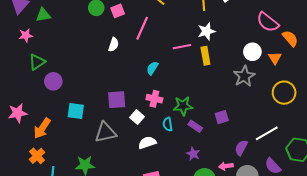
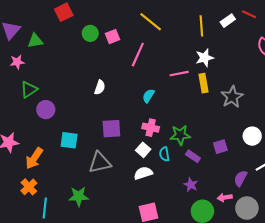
white semicircle: (114, 45) -> (100, 87), moved
white circle: (252, 52) -> (252, 136), moved
gray star: (244, 76) -> (232, 97), moved
white square: (137, 117) -> (143, 150), moved

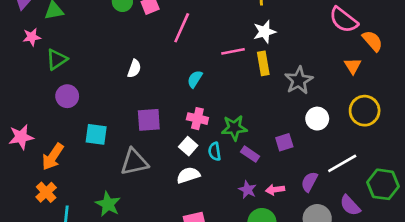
green triangle: (29, 89) -> (57, 59), moved
white circle: (252, 136) -> (317, 119), moved
green star: (79, 196) -> (108, 204), turned 30
pink arrow: (225, 197) -> (275, 190), moved

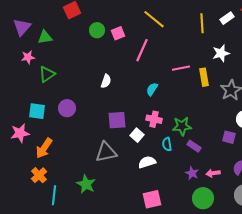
white star: (265, 32) -> (221, 53), moved
purple circle: (67, 96) -> (67, 108), moved
cyan square: (96, 134) -> (37, 111), moved
purple square: (284, 142) -> (229, 137), moved, turned 32
white square: (188, 146) -> (137, 135), moved

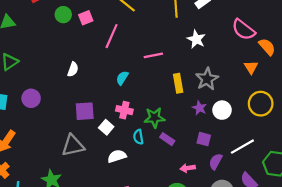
white star: (221, 53) -> (196, 39), turned -30
yellow rectangle: (204, 77) -> (178, 83), moved
purple square: (229, 137) -> (204, 139), moved
purple star: (192, 173) -> (199, 108), moved

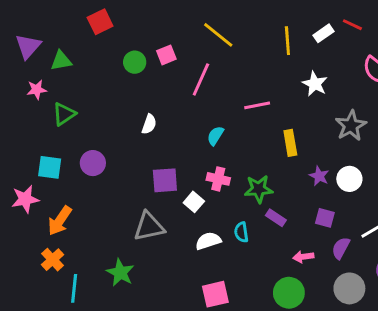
green circle: (63, 15) -> (135, 62), moved
gray star: (207, 79) -> (351, 126), moved
cyan semicircle: (138, 137) -> (241, 232), moved

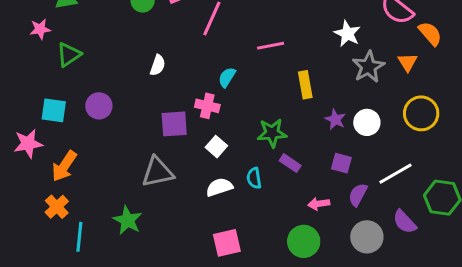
white star: (315, 84) -> (347, 34), moved
pink cross: (218, 179) -> (207, 106), moved
white square: (194, 202) -> (216, 147), moved

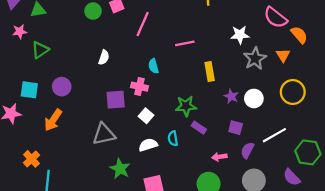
white star: (347, 34) -> (240, 35), turned -30
cyan semicircle: (227, 77) -> (153, 66), turned -48
orange arrow: (64, 166) -> (53, 120), moved
green star: (128, 220) -> (120, 169), moved
purple semicircle: (405, 222) -> (292, 177), moved

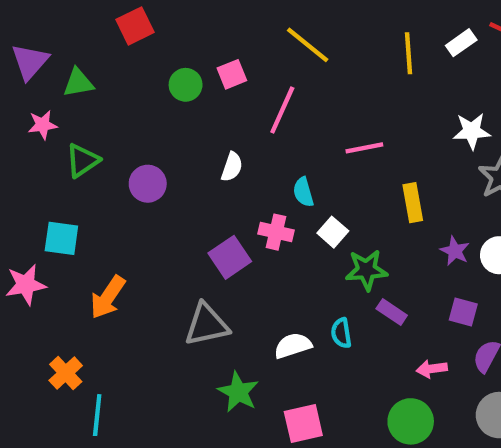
white semicircle: (104, 57) -> (232, 167), moved
purple circle: (62, 87) -> (148, 184), moved
purple square: (116, 100) -> (230, 257), turned -30
white square: (146, 116) -> (333, 232), moved

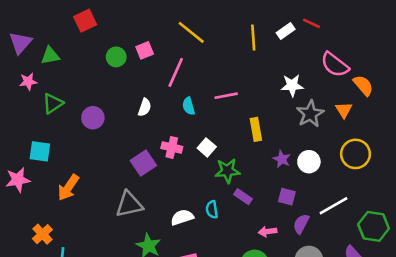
cyan semicircle: (303, 192) -> (189, 106), moved

